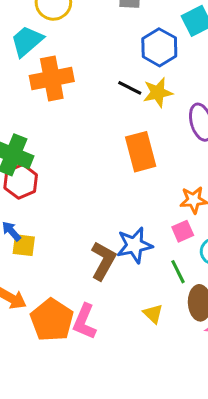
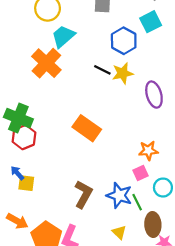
cyan trapezoid: (27, 41) -> (63, 36), moved
orange cross: (52, 78) -> (46, 63), turned -36
orange rectangle: (141, 152) -> (87, 128), moved, turned -40
blue star: (134, 245) -> (119, 195), moved, turned 30

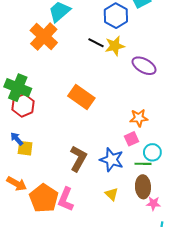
purple ellipse: (154, 95) -> (144, 66), turned -45
green line: (137, 202) -> (143, 164), moved, turned -63

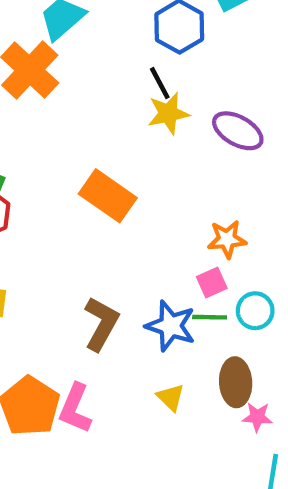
black line: (96, 43) -> (160, 83), moved, turned 35
yellow star: (115, 46) -> (168, 113), moved
green line: (143, 164) -> (210, 317), moved

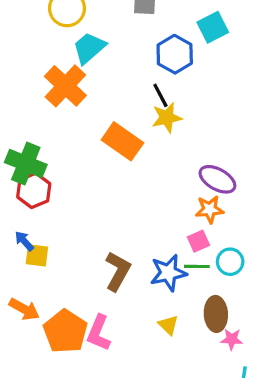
purple ellipse: (238, 131) -> (217, 179), moved
orange rectangle: (108, 196) -> (122, 141), moved
blue star: (171, 326) -> (168, 273), turned -30

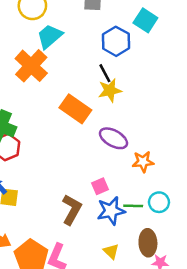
cyan square: (213, 27) -> (145, 20), turned -30
purple ellipse: (217, 179) -> (114, 138), moved
pink square: (198, 241) -> (100, 186), moved

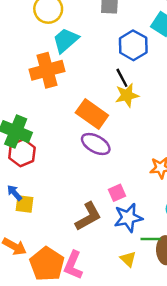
orange cross: (31, 66) -> (47, 70), turned 32
purple ellipse: (114, 138) -> (96, 144), moved
green line: (133, 206) -> (151, 239), moved
brown L-shape: (72, 210) -> (88, 216), turned 32

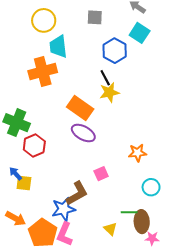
cyan trapezoid: (66, 40) -> (58, 46), turned -55
red hexagon: (22, 153) -> (34, 145), moved
blue star: (128, 218) -> (64, 209), moved

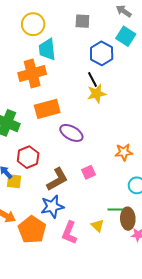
orange rectangle: (80, 108) -> (47, 109), moved, turned -50
red hexagon: (34, 145) -> (28, 157), moved
brown L-shape: (77, 193) -> (57, 179), moved
pink L-shape: (65, 234) -> (69, 233), moved

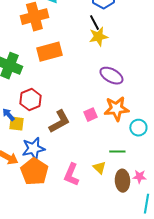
purple ellipse: (71, 133) -> (111, 76), moved
orange star: (124, 152) -> (116, 109), moved, size x1.4
blue star: (52, 207) -> (33, 149), moved
brown ellipse: (128, 219) -> (122, 181), moved

